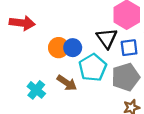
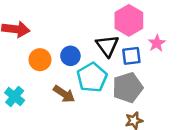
orange circle: (59, 48) -> (40, 60), moved
cyan cross: (36, 90) -> (15, 96), moved

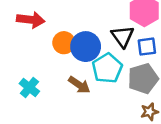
blue circle: (70, 56) -> (86, 47), size x1.5
orange circle: (40, 60) -> (64, 43), moved

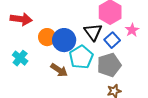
blue square: (147, 47) -> (112, 40), turned -35
cyan cross: (29, 87) -> (20, 58), moved

